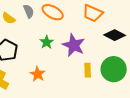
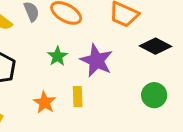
green circle: (114, 69) -> (154, 95), size x0.7
yellow rectangle: (88, 70) -> (78, 97), moved

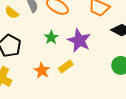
yellow rectangle: (78, 97) -> (66, 66), turned 56

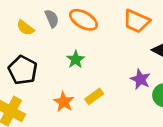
purple star: (79, 41) -> (140, 79), moved, size x0.7

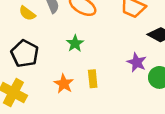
yellow rectangle: (94, 96) -> (93, 79), turned -60

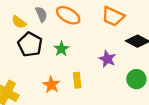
black pentagon: (25, 54) -> (30, 44), moved
purple star: (137, 62) -> (107, 59), moved

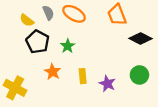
orange trapezoid: (113, 16) -> (117, 15), turned 45
purple star: (107, 59) -> (107, 84), moved
orange star: (51, 85) -> (53, 72), moved

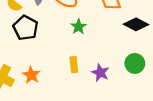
green star: (68, 46) -> (78, 27), moved
orange star: (53, 72) -> (31, 75), moved

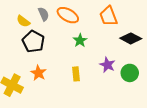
purple star: (100, 73) -> (107, 65), moved
orange star: (31, 75) -> (38, 73), moved

